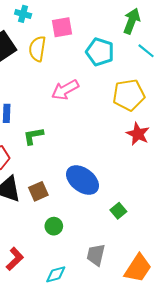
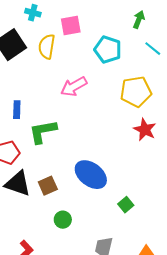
green arrow: (132, 21) -> (139, 20), size x0.7
green L-shape: (33, 136) -> (43, 132), size x1.4

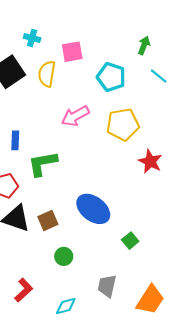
yellow pentagon: (136, 92) -> (123, 125), moved

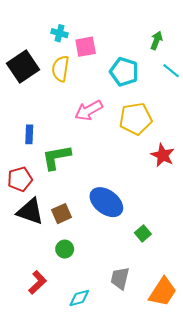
cyan cross: (32, 38) -> (59, 33), moved
green circle: (64, 256) -> (65, 249), moved

